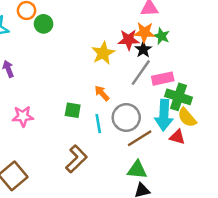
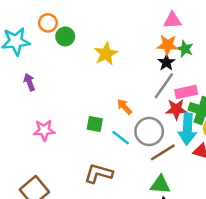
red star: (129, 40) -> (176, 109), moved
yellow star: (103, 53) -> (106, 54), moved
cyan line: (98, 124) -> (121, 138), turned -42
brown L-shape: (76, 159) -> (99, 173), turned -120

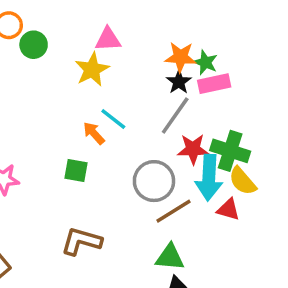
pink triangle: (173, 20) -> (108, 39), moved
pink rectangle: (186, 92) -> (214, 84), moved
orange arrow: (124, 107) -> (94, 133), moved
cyan line: (121, 138) -> (113, 119), moved

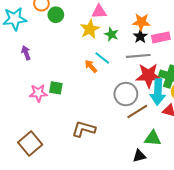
green star: (205, 62) -> (111, 34), moved
gray line: (175, 116) -> (138, 56), turned 50
red star: (193, 149) -> (149, 76), size x1.4
green square: (76, 170) -> (56, 88), moved
green triangle: (170, 257) -> (153, 138), moved

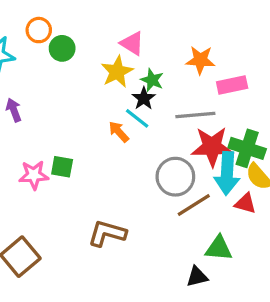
pink triangle: (99, 12) -> (132, 43), turned 35
black star: (140, 36) -> (144, 98), moved

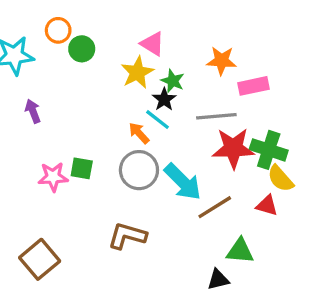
cyan arrow: (227, 173) -> (183, 182), moved, turned -48
gray circle: (175, 177) -> (139, 170), moved

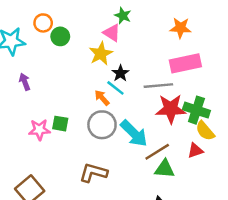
orange star: (221, 61) -> (181, 28), moved
green star: (173, 81) -> (123, 16), moved
pink rectangle: (253, 86) -> (185, 63), size x1.4
red triangle: (267, 205) -> (195, 151), turned -35
green triangle: (240, 251) -> (165, 169), moved

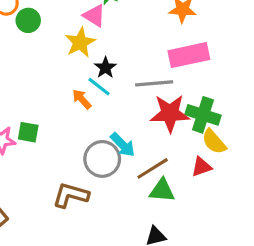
gray circle: (102, 125) -> (102, 159), moved
cyan arrow: (134, 133) -> (123, 145), size x0.7

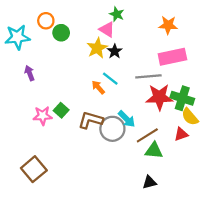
black star: (105, 68) -> (115, 51), moved
green square: (28, 132) -> (61, 110), turned 32
brown L-shape: (71, 195) -> (91, 120), moved

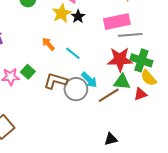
pink rectangle: (172, 57) -> (117, 22), moved
gray line: (148, 76) -> (130, 35), moved
cyan line: (110, 79) -> (73, 53), moved
orange arrow: (98, 87) -> (48, 44), moved
green triangle: (154, 151) -> (122, 82), moved

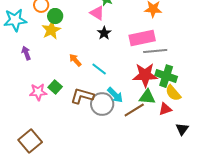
yellow star: (62, 13) -> (51, 30), moved
black triangle: (111, 139) -> (182, 129), moved, turned -40

